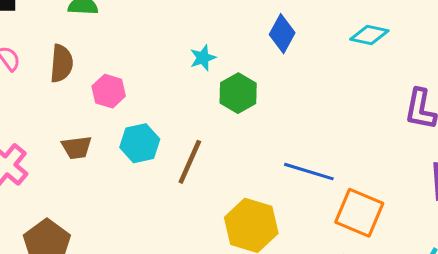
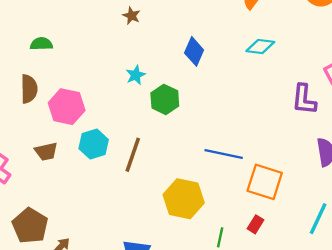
pink hexagon: (109, 91) -> (67, 107), size x1.4

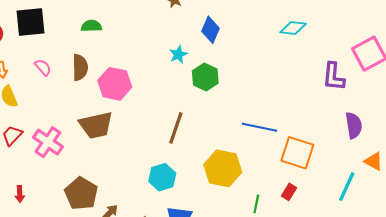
blue diamond: (194, 51) -> (211, 30), moved
cyan hexagon: (94, 144) -> (162, 177), moved
brown trapezoid: (46, 152) -> (96, 125), size x1.6

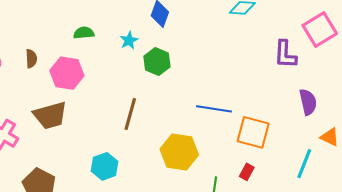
green semicircle: (91, 26) -> (84, 33), moved
brown semicircle: (80, 67) -> (31, 59), size x0.7
cyan hexagon: (162, 177) -> (105, 166), moved

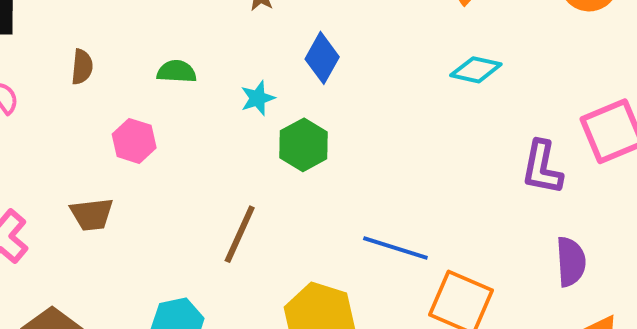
brown semicircle: (31, 59) -> (82, 67), moved
pink hexagon: (67, 73) -> (134, 141), size x0.7
brown trapezoid: (50, 115) -> (92, 214), size x0.7

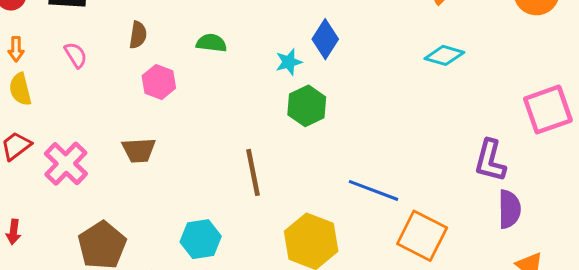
cyan star: (258, 98) -> (289, 62), moved
pink hexagon: (134, 141) -> (159, 82), moved
purple L-shape: (542, 167) -> (490, 161), moved
brown line: (240, 234) -> (253, 172), turned -39

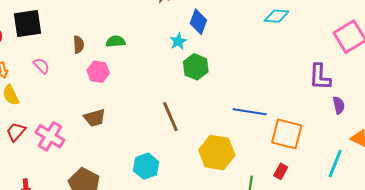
green semicircle: (211, 43) -> (116, 41), moved
purple semicircle: (509, 209) -> (339, 105), size x0.7

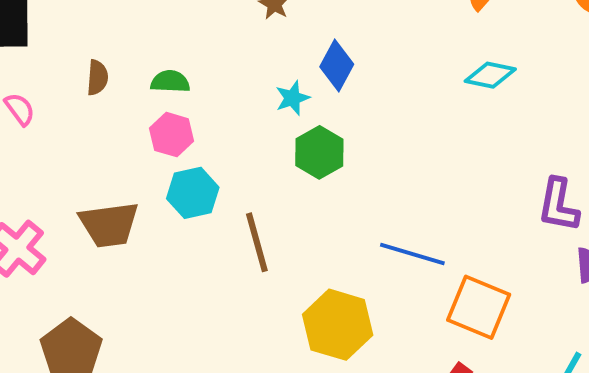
pink hexagon: (98, 72) -> (172, 135), moved
brown trapezoid: (95, 118) -> (109, 225), size x1.4
cyan hexagon: (146, 166) -> (193, 193), moved

